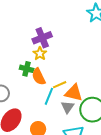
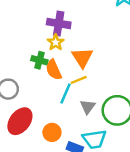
purple cross: (42, 38) -> (59, 23), turned 30
orange triangle: (74, 93) -> (82, 58), moved, turned 42

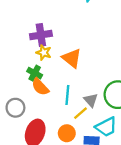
green cross: (39, 60) -> (35, 73), turned 32
orange semicircle: (54, 70) -> (40, 87), moved
yellow line: (79, 80) -> (80, 113), moved

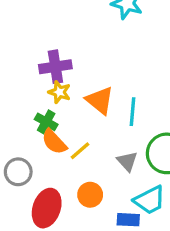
cyan line: (67, 95) -> (132, 112), moved
yellow line: (80, 113) -> (80, 151), moved
orange circle: (67, 133) -> (90, 195), moved

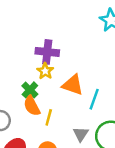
orange triangle: (100, 100) -> (73, 85), turned -35
yellow line: (80, 151) -> (49, 117), turned -49

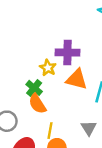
purple cross: (47, 52) -> (68, 52), moved
yellow line: (49, 117) -> (50, 131), moved

